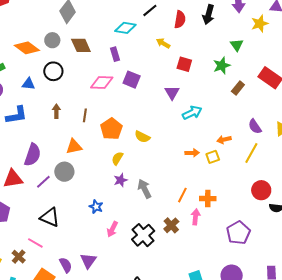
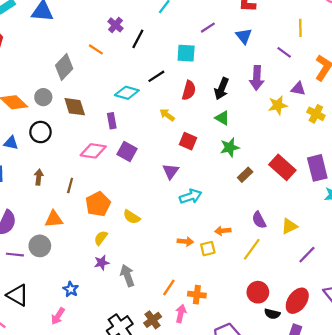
green triangle: (237, 45) -> (222, 118), moved, turned -32
purple line: (43, 182) -> (15, 255), turned 42
pink arrow: (112, 229) -> (58, 316), moved

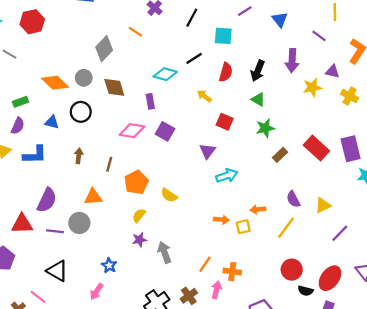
black line: (138, 39) -> (192, 18), moved

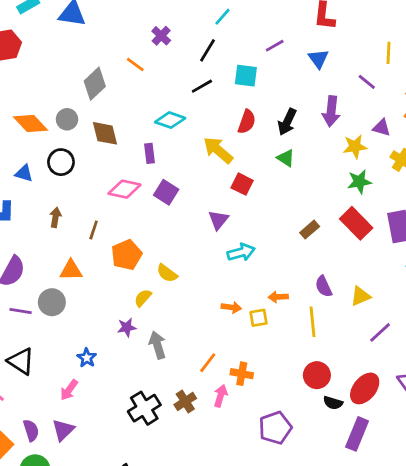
black line: (194, 58) -> (202, 86), moved
yellow arrow: (204, 96) -> (218, 150), size x1.6
green star: (265, 128) -> (359, 182), moved
yellow semicircle: (139, 215) -> (143, 298), moved
yellow line: (286, 228) -> (313, 322), turned -45

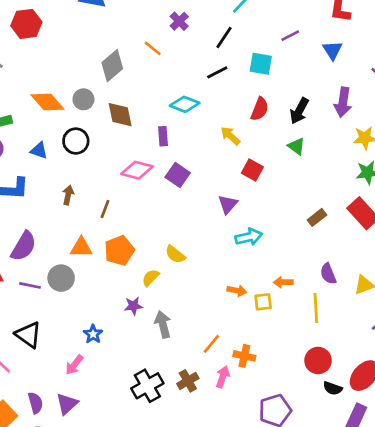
yellow arrow: (218, 150) -> (230, 136), size x0.7
orange pentagon: (127, 255) -> (119, 251), moved

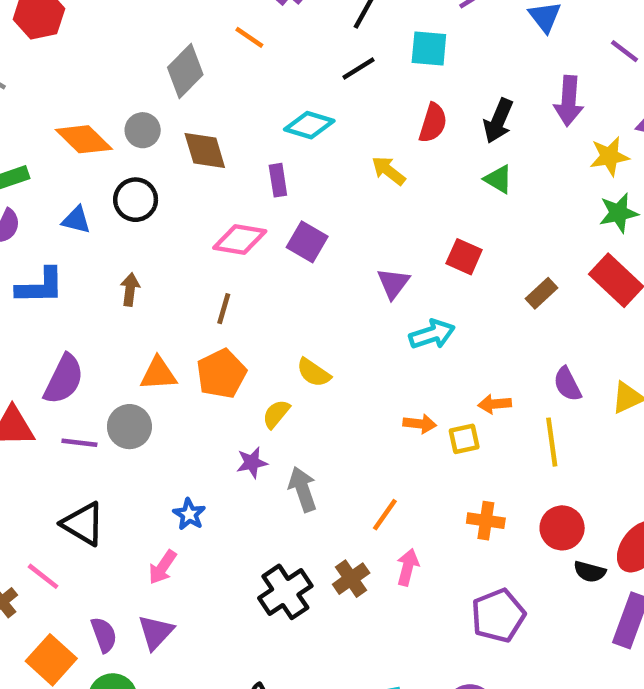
red square: (252, 170) -> (464, 257), moved
brown line: (105, 209) -> (224, 309), moved
orange cross: (244, 356) -> (486, 521), moved

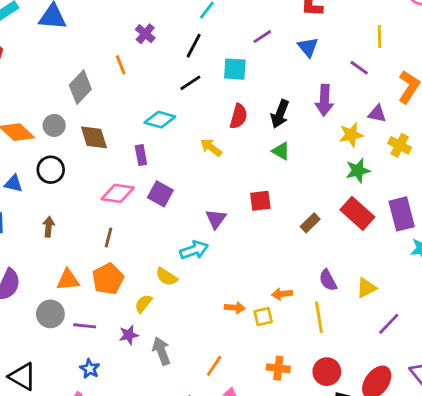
orange line: (249, 37) -> (121, 65), turned 36
red square: (464, 257) -> (260, 201), turned -30
cyan arrow: (432, 334) -> (194, 250), moved
purple line: (79, 443) -> (85, 326), moved

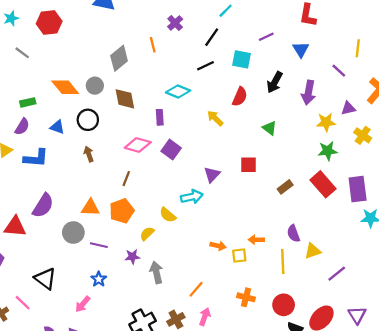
black arrow: (280, 114) -> (275, 82), moved
purple triangle: (377, 114) -> (348, 108), turned -32
brown arrow: (49, 227) -> (89, 154), moved, turned -32
yellow triangle: (366, 288) -> (313, 251), moved

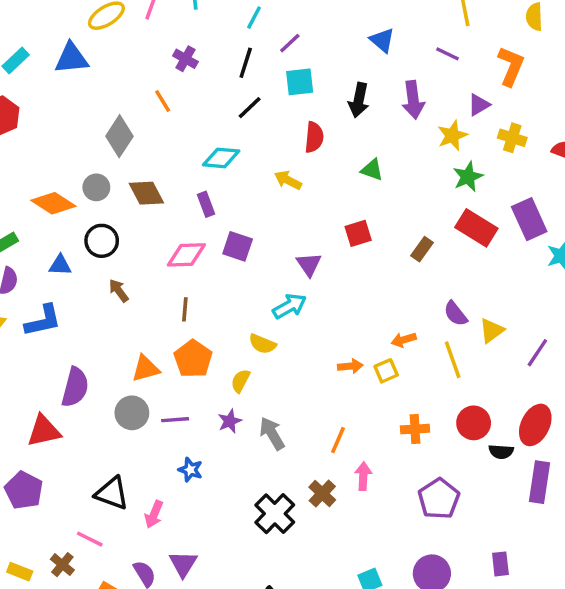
purple line: (266, 37) -> (290, 43), moved
pink arrow: (83, 304) -> (154, 514), moved

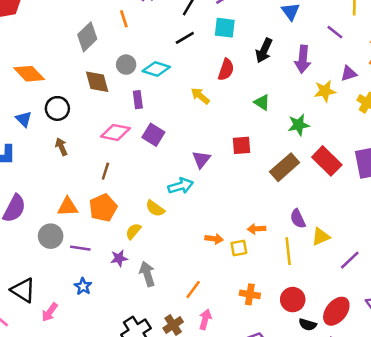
green star: (468, 177) -> (299, 125), moved
gray circle: (96, 187) -> (126, 65), moved
brown rectangle: (422, 249) -> (285, 167), size x1.6
blue triangle: (60, 265) -> (24, 119), turned 30

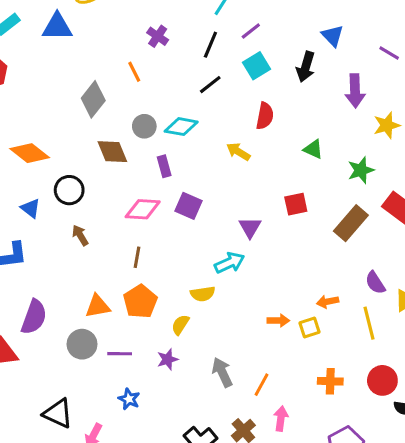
cyan square: (225, 28) -> (256, 66), turned -30
black arrow: (264, 50) -> (306, 67), moved
yellow semicircle: (155, 208) -> (203, 294), turned -36
gray arrow: (147, 274) -> (222, 372), moved

